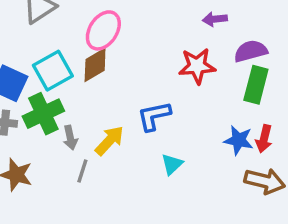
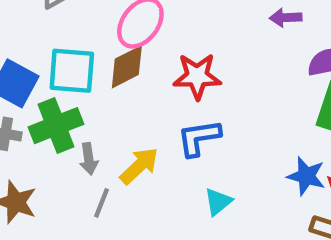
red star: (197, 66) -> (197, 76), moved
cyan square: (53, 71) -> (72, 71), turned 30

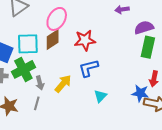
blue star: (306, 176) -> (140, 93), moved
gray line: (101, 203) -> (37, 103), moved

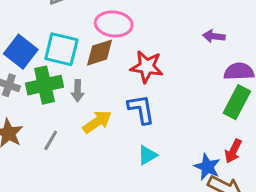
pink ellipse: (57, 19) -> (114, 24), turned 50
blue L-shape: (89, 68) -> (141, 109), turned 80
gray arrow: (40, 83) -> (78, 91), moved

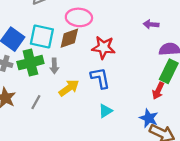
red arrow: (233, 151) -> (158, 91), moved

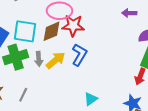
red star: (103, 47) -> (73, 26), moved
blue L-shape: (100, 78) -> (79, 55), moved, turned 45
yellow arrow: (69, 88) -> (56, 60), moved

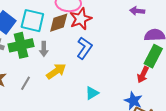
red star: (73, 26) -> (81, 19), turned -30
yellow arrow: (56, 60) -> (56, 71), moved

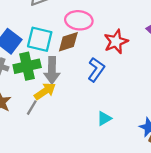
red star: (81, 19) -> (116, 42), moved
gray arrow: (44, 49) -> (52, 70), size x1.6
yellow arrow: (56, 71) -> (45, 91), moved

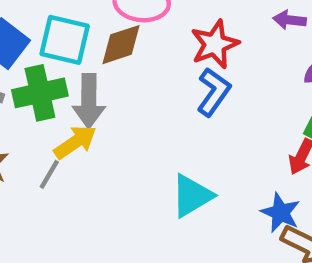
blue L-shape: (96, 70) -> (214, 92), moved
cyan triangle: (104, 119) -> (192, 196), size x1.5

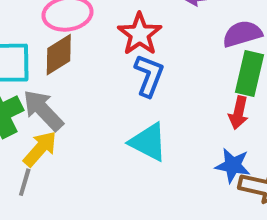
gray arrow: (89, 101) -> (43, 110), turned 150
cyan triangle: (192, 196) -> (148, 142), moved, turned -48

